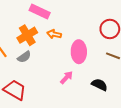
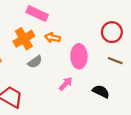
gray semicircle: (24, 57) -> (35, 62), moved

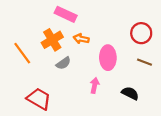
pink arrow: (66, 84) -> (95, 85), turned -32

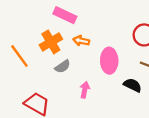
pink arrow: (95, 85) -> (85, 90), moved
black semicircle: (130, 93) -> (133, 85), moved

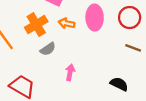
pink ellipse: (109, 61) -> (95, 18), moved
black semicircle: (133, 85) -> (119, 84), moved

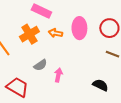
gray semicircle: (48, 49) -> (40, 65), moved

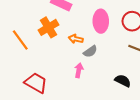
orange arrow: (55, 33) -> (76, 39), moved
gray semicircle: (40, 65) -> (90, 51), moved

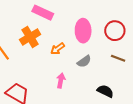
orange arrow: (76, 39) -> (58, 49), turned -48
gray semicircle: (90, 51) -> (84, 61), moved

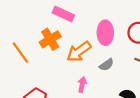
orange arrow: (58, 49) -> (79, 51), size x1.6

